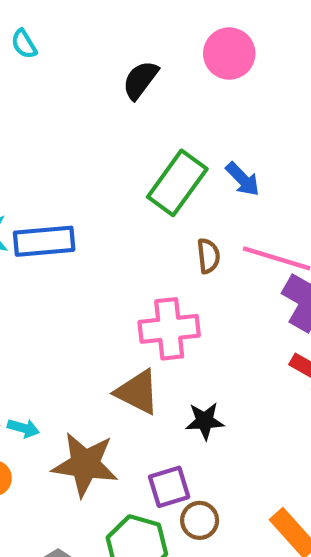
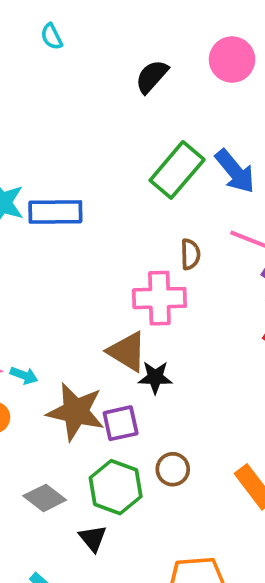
blue arrow: (243, 179) -> (235, 171), size x1.4
brown semicircle: (208, 256) -> (190, 254), moved
black star: (205, 421) -> (155, 377), moved
purple square: (169, 487) -> (121, 423), moved

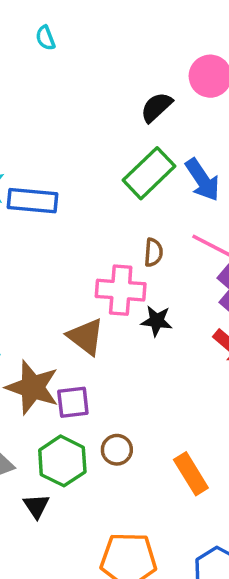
black semicircle: (152, 77) -> (156, 107), moved
black star: (155, 377) -> (157, 321), moved

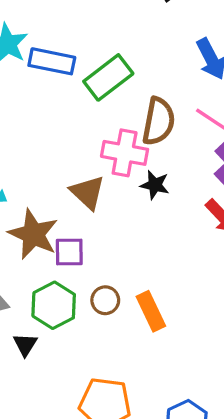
green rectangle: (149, 173) -> (108, 77), moved
brown semicircle: (153, 252) -> (159, 121), size x1.8
orange rectangle: (191, 474) -> (151, 311), moved

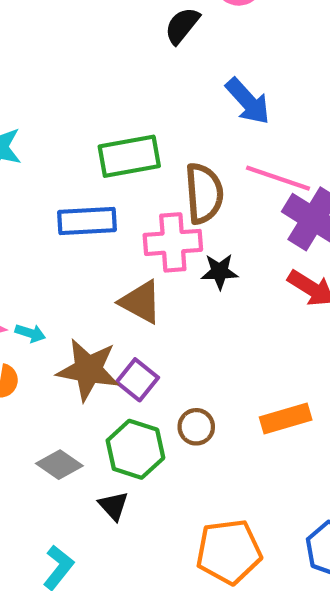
blue rectangle: (52, 61) -> (87, 221), moved
green rectangle: (108, 77) -> (129, 156), turned 42
purple square: (69, 252) -> (137, 380), turned -36
orange rectangle: (151, 311) -> (286, 419), moved, turned -66

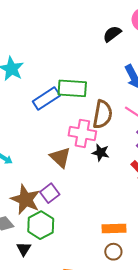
blue rectangle: (87, 221) -> (46, 98), moved, turned -44
brown star: (88, 370) -> (25, 199), moved
brown circle: (196, 427) -> (113, 252), moved

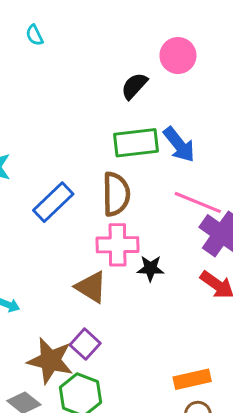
green rectangle: (72, 88) -> (136, 143), moved
brown semicircle: (103, 114) -> (116, 194), moved

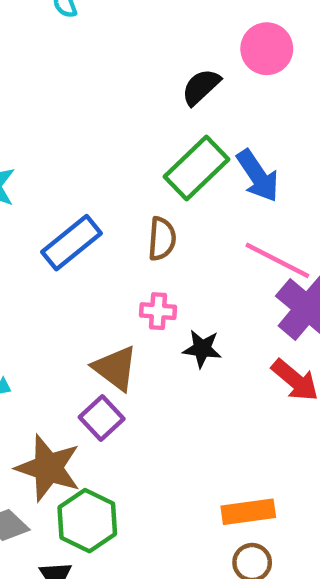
green rectangle: (136, 143) -> (197, 168), turned -42
brown semicircle: (116, 194) -> (162, 239), size x0.7
pink cross: (118, 245) -> (158, 311), size x0.6
purple square: (85, 344) -> (102, 418), moved

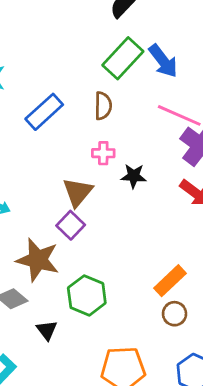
brown triangle: (115, 368) -> (78, 192), turned 36
orange rectangle: (248, 512) -> (170, 281), turned -32
green hexagon: (87, 521) -> (87, 295), moved

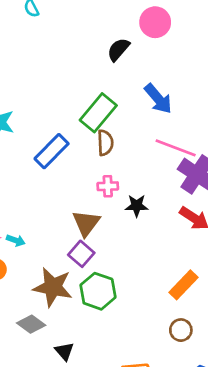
green rectangle: (123, 58) -> (98, 113), moved
orange rectangle: (170, 281) -> (184, 285), moved
green hexagon: (87, 295) -> (98, 291), moved

